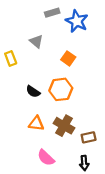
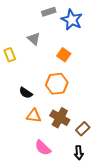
black semicircle: (33, 92) -> (26, 93), moved
brown rectangle: (89, 137) -> (83, 129), turned -32

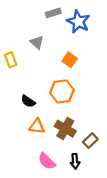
black arrow: (79, 153) -> (75, 161), moved

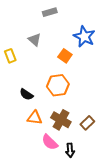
blue star: (78, 22) -> (84, 37), moved
brown rectangle: (90, 141) -> (87, 123), moved
pink semicircle: (47, 161) -> (50, 142), moved

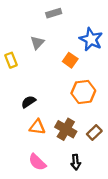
gray triangle: (35, 40) -> (37, 43), turned 32
orange hexagon: (58, 85) -> (83, 92), moved
black semicircle: (26, 94) -> (29, 102), turned 112
pink semicircle: (50, 142) -> (37, 162), moved

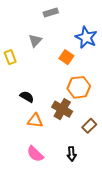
black semicircle: (29, 102) -> (27, 97), turned 64
brown cross: (66, 129) -> (62, 109), moved

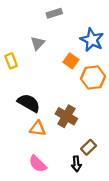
orange hexagon: (79, 87) -> (93, 77), moved
black semicircle: (27, 97) -> (29, 103), size x1.5
brown rectangle: (89, 126) -> (89, 147), moved

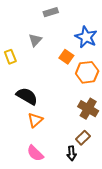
brown cross: (66, 116) -> (88, 109), moved
orange triangle: (38, 128) -> (35, 120), turned -49

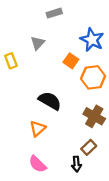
black semicircle: (27, 96) -> (50, 101), moved

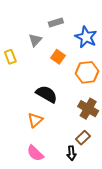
gray rectangle: (54, 13) -> (56, 23), moved
orange square: (71, 61) -> (58, 57), moved

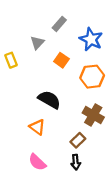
gray rectangle: (56, 23) -> (59, 24), turned -32
orange triangle: (35, 120) -> (37, 127), turned -42
brown rectangle: (83, 138) -> (78, 140), moved

